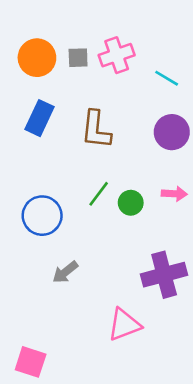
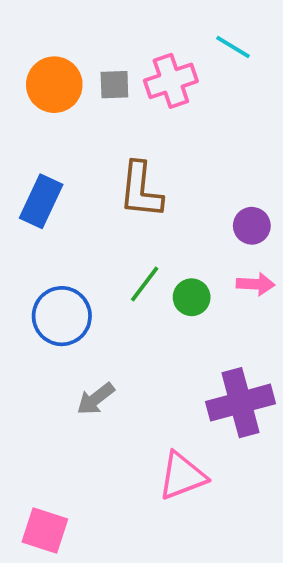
cyan line: (167, 78) -> (233, 47), moved
blue rectangle: (40, 118) -> (41, 201), moved
purple circle: (172, 132) -> (252, 226), moved, size x0.7

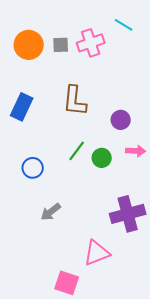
purple circle: (252, 226) -> (121, 120), moved
blue circle: (62, 316) -> (33, 168), size x0.7
pink square: (45, 531) -> (67, 283), moved

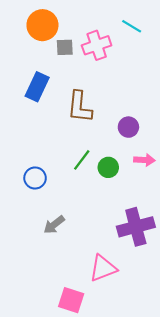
orange circle: (29, 45) -> (42, 25), moved
blue rectangle: (22, 107) -> (37, 87), moved

